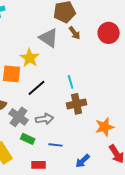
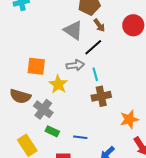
yellow star: (30, 58) -> (58, 84), moved
black line: (37, 88) -> (93, 47), moved
gray arrow: (45, 119) -> (75, 65), moved

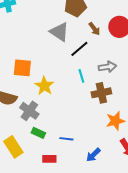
brown arrow: (99, 25) -> (94, 29), moved
gray arrow: (75, 65) -> (107, 67), moved
brown cross: (101, 96) -> (101, 93), moved

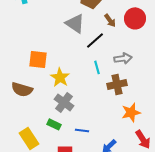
gray cross: (29, 111) -> (64, 102), moved

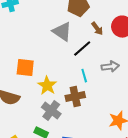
brown cross: (117, 84) -> (75, 97), moved

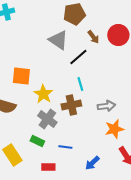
gray arrow: (110, 67) -> (106, 106), moved

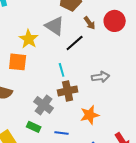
cyan line: (80, 84) -> (62, 70), moved
yellow star: (43, 94) -> (29, 39), moved
gray arrow: (106, 106) -> (101, 77), moved
orange star: (114, 129) -> (90, 115), moved

